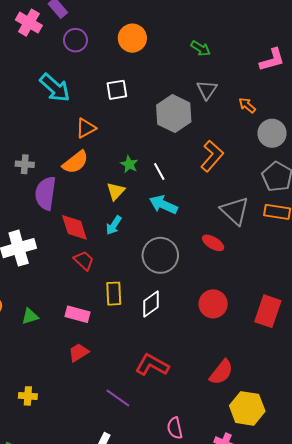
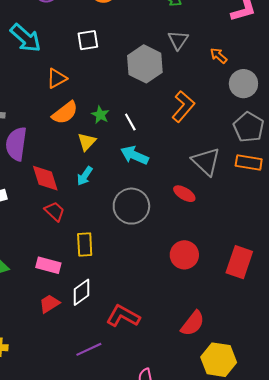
orange semicircle: (75, 162) -> (65, 113), moved
white diamond: (151, 304) -> (82, 292), moved
purple line: (118, 398) -> (89, 349), turned -60

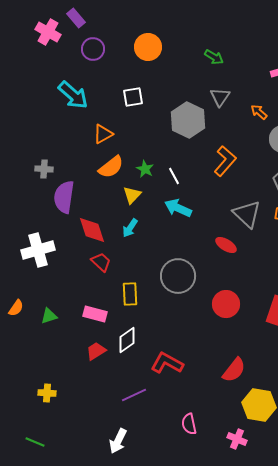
gray circle: (131, 206) -> (178, 276), moved

